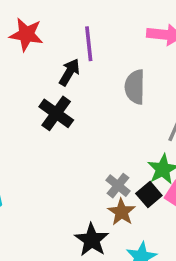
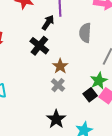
gray cross: (118, 186) -> (58, 85), moved
brown star: (122, 212) -> (60, 66), moved

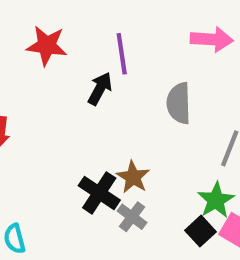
black cross: (39, 46) -> (99, 193), moved

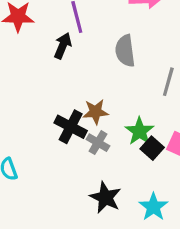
brown star: (133, 177) -> (96, 112), turned -30
green star: (216, 200) -> (139, 131), moved

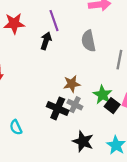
black cross: (71, 127) -> (58, 108), moved

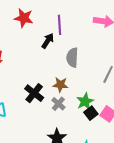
gray semicircle: (89, 41) -> (72, 58), moved
black cross: (58, 108) -> (34, 93), moved

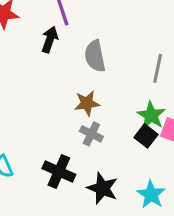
black cross: (34, 93) -> (59, 172), moved
green star: (85, 101) -> (151, 115), moved

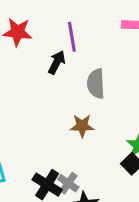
gray cross: (91, 134) -> (68, 183), moved

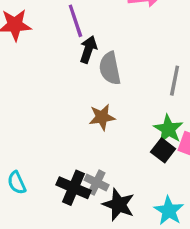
black arrow: (57, 62) -> (88, 49), moved

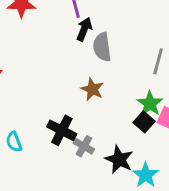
brown star: (102, 117) -> (92, 89), turned 30
black cross: (74, 188) -> (62, 130), moved
black star: (119, 205) -> (119, 160), moved

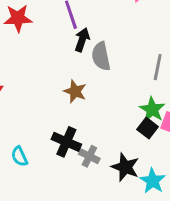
brown star: (92, 89) -> (75, 91), moved

